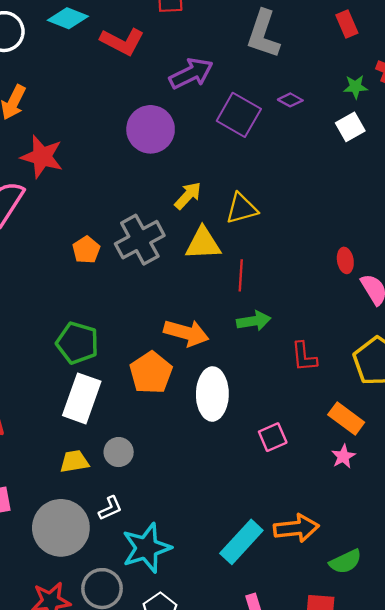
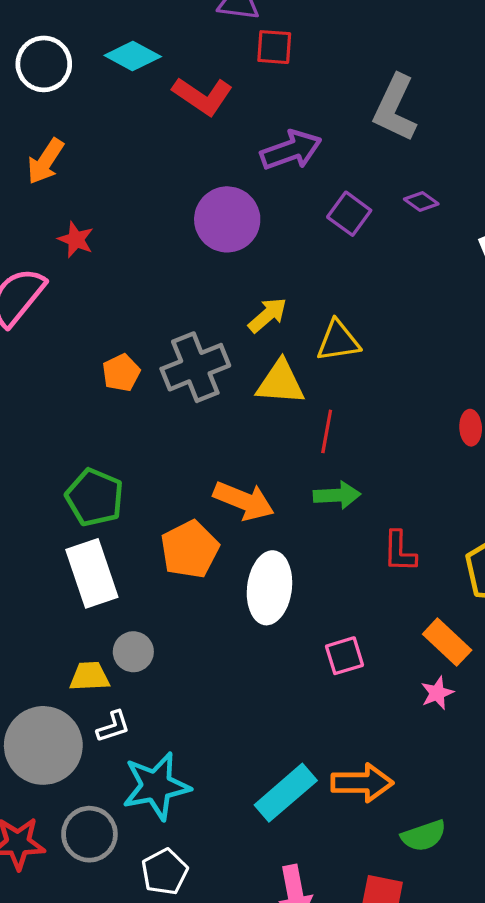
purple square: (239, 115) -> (349, 214), size x0.7
red star: (42, 157) -> (76, 240), size x0.6
white rectangle: (82, 398) -> (92, 573), turned -45
yellow trapezoid: (74, 462) -> (89, 677), moved

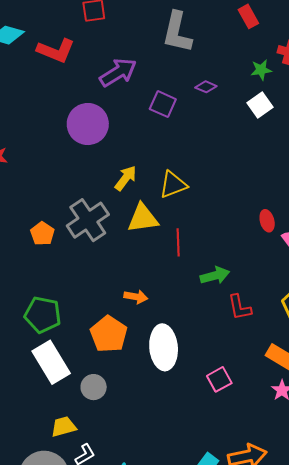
green arrow: (337, 495) -> (215, 276), moved
orange arrow: (244, 501) -> (136, 297), size x0.6
gray circle: (133, 652) -> (94, 387), moved

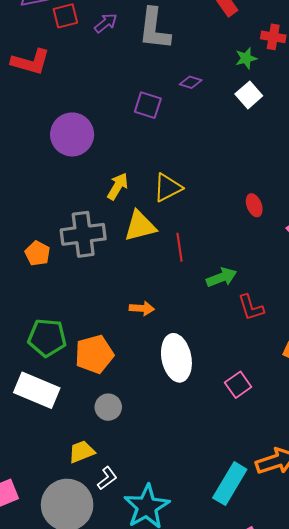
purple arrow: (118, 72) -> (106, 23), moved, size x0.6
gray cross: (88, 220) -> (83, 234), turned 33
red ellipse: (267, 221) -> (254, 205), moved
orange pentagon: (109, 334) -> (94, 354), moved, turned 30
white rectangle: (51, 362) -> (37, 390), moved, turned -30

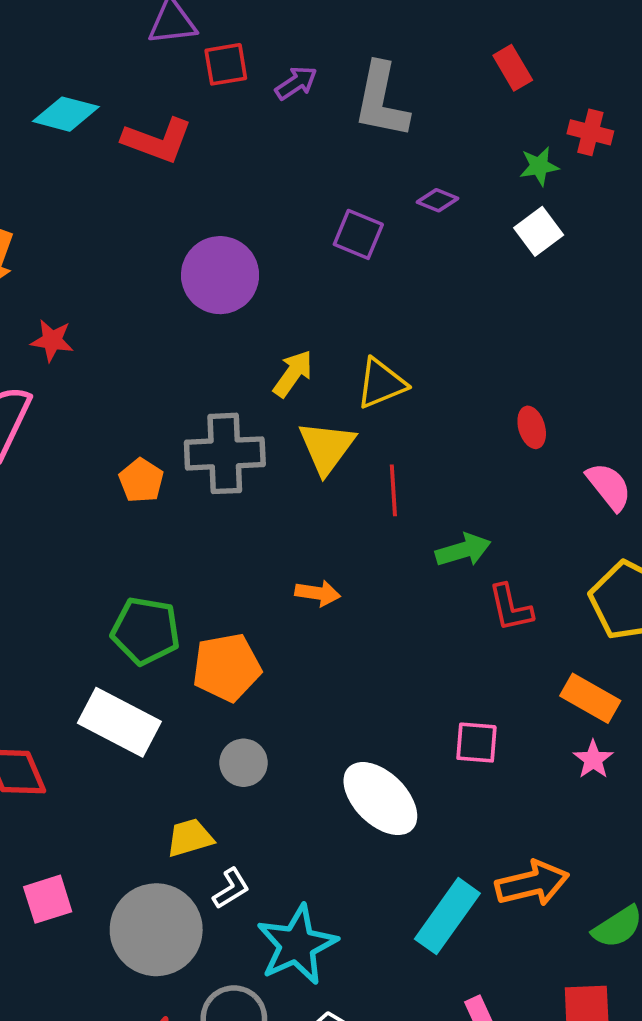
yellow triangle: (140, 226) -> (327, 447), turned -44
white ellipse: (176, 358) -> (380, 799), moved, turned -39
pink square: (238, 385) -> (476, 743), turned 35

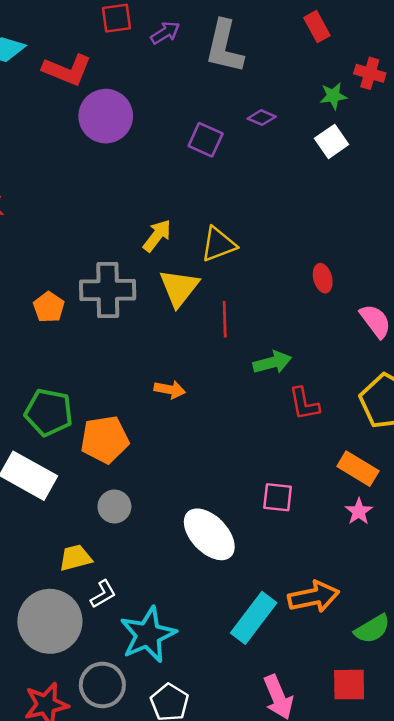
purple circle: (220, 275) -> (106, 116), moved

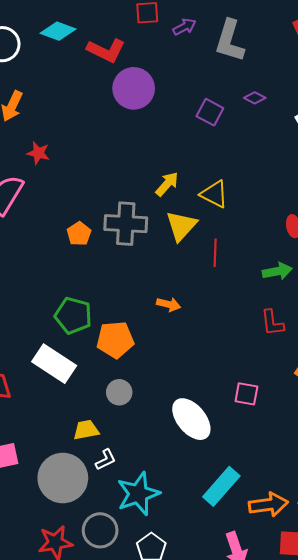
yellow triangle: (218, 244) -> (214, 194), turned 44
green arrow: (272, 362) -> (277, 271), moved
orange arrow: (314, 597) -> (268, 505), moved

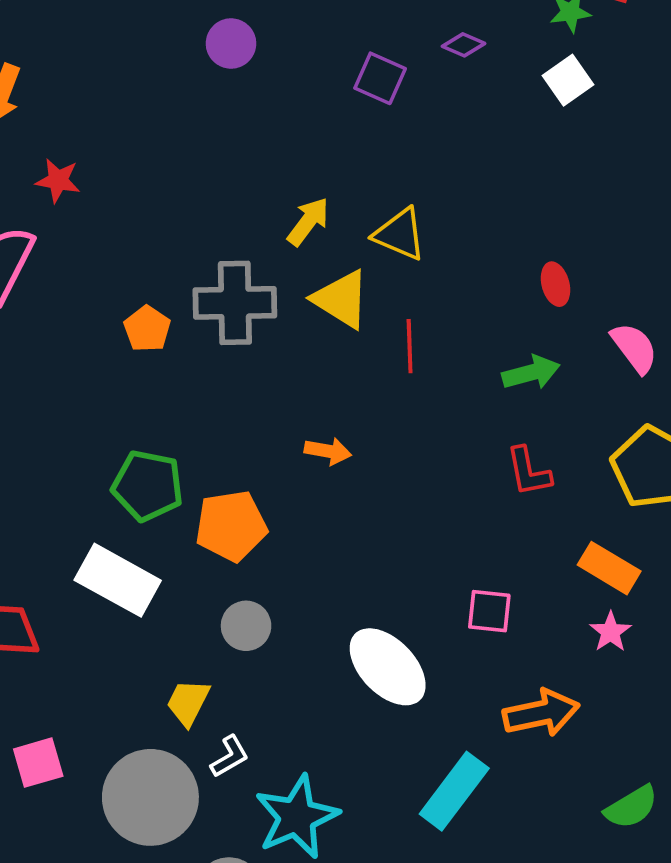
purple circle: (134, 88) -> (231, 44), size x0.6
yellow triangle: (181, 226) -> (341, 299), turned -36
yellow trapezoid: (86, 430) -> (188, 702), turned -48
orange arrow: (268, 505) -> (541, 713), moved

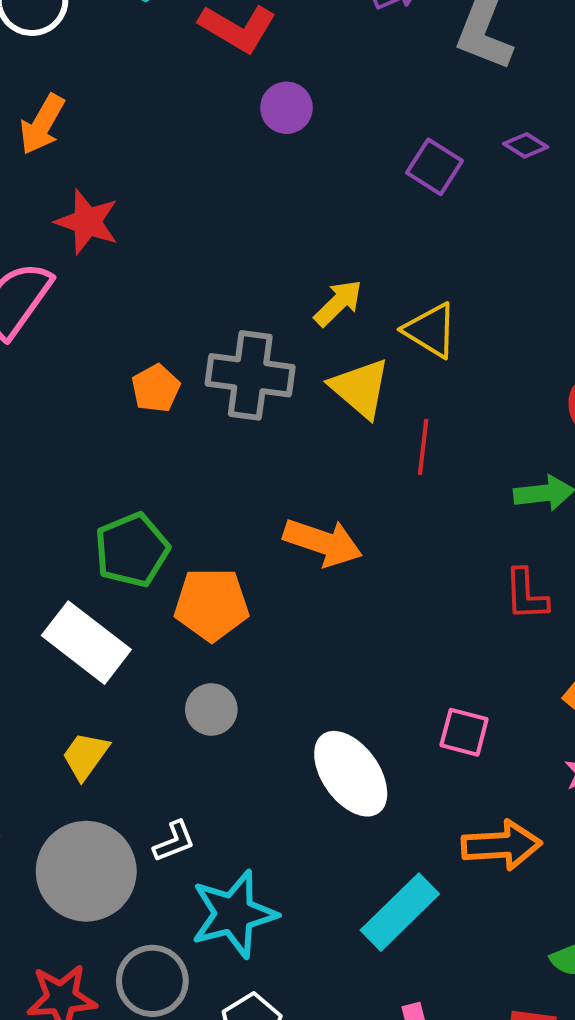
red star: (58, 180) -> (87, 222), size x1.4
orange arrow: (328, 451) -> (323, 542), size x1.6
green pentagon: (148, 486) -> (132, 550), turned 30
yellow trapezoid: (188, 702) -> (85, 756), moved

